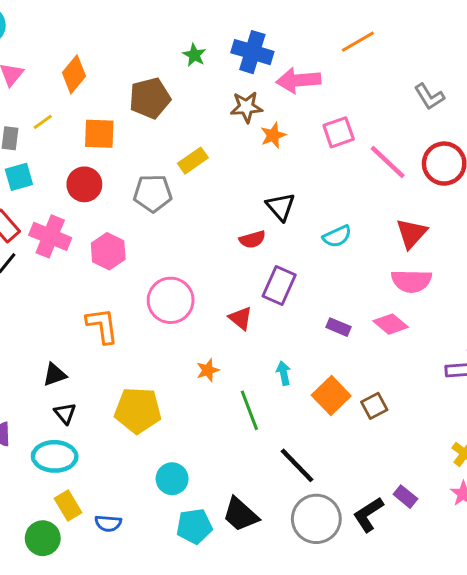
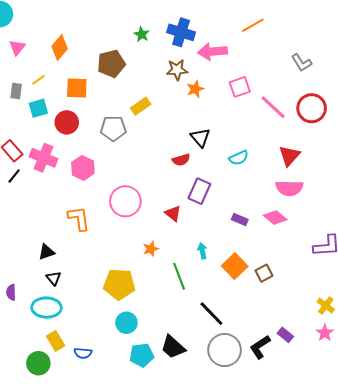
cyan square: (19, 177) -> (38, 108), moved
yellow pentagon: (138, 410) -> (119, 284), moved

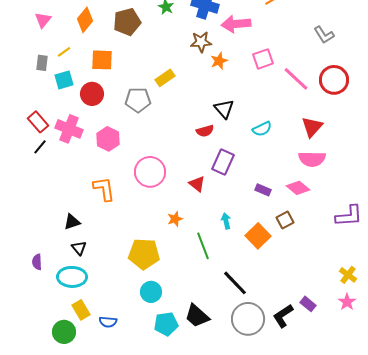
brown pentagon: (111, 64) -> (127, 22), moved
brown square: (264, 273) -> (285, 220), moved

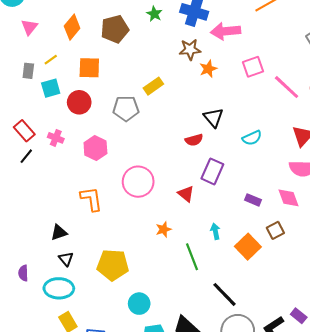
pink cross: (69, 129) -> (56, 138), size x0.6
pink diamond: (298, 188) -> (289, 198), turned 30
yellow pentagon: (144, 254) -> (113, 265), moved

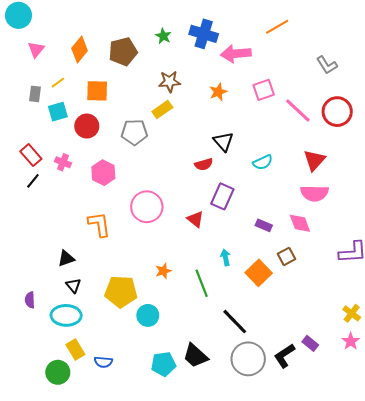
brown star: (190, 49) -> (170, 82), moved
orange star: (164, 229) -> (163, 271), moved
cyan circle: (139, 304) -> (148, 315), moved

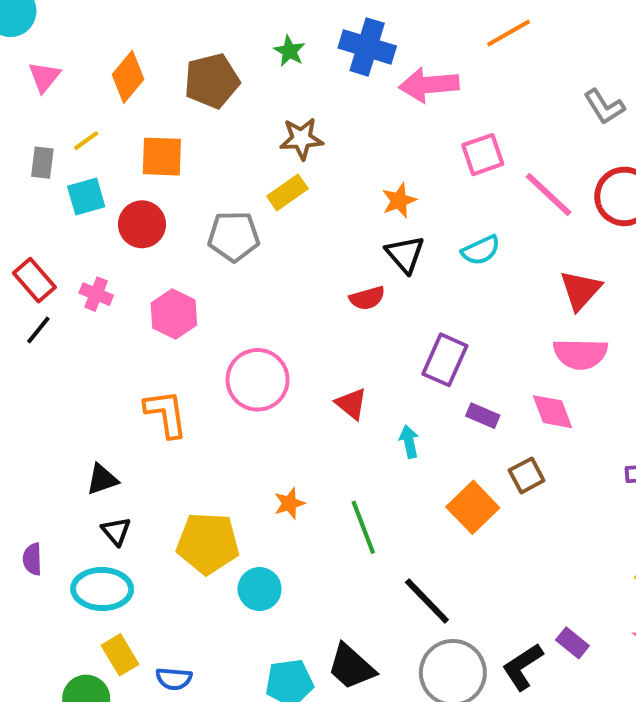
orange star: (218, 92) -> (399, 200), moved
cyan semicircle: (263, 162) -> (481, 250), moved
purple rectangle: (222, 196) -> (445, 360), moved
cyan arrow: (225, 257) -> (409, 442), moved

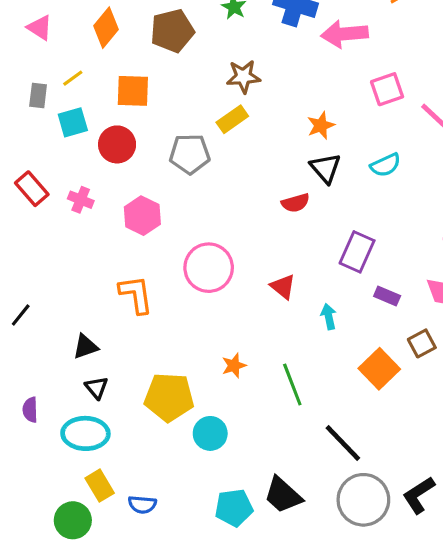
pink triangle: (44, 77) -> (40, 28), turned -36
black line: (38, 330) -> (21, 315), moved

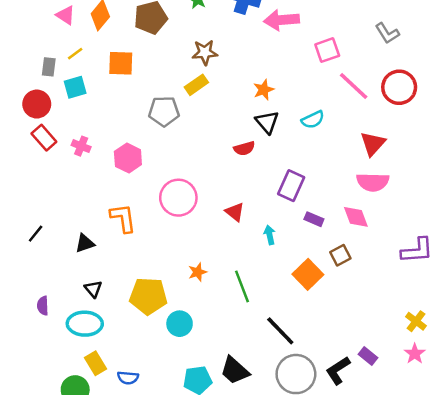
pink triangle: (40, 28) -> (66, 15), moved
pink square: (387, 89) -> (327, 50), moved
red circle: (117, 144) -> (37, 104), moved
black triangle: (85, 347) -> (85, 243), moved

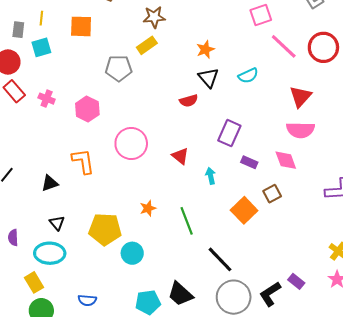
yellow line: (75, 54) -> (41, 18), turned -48
yellow rectangle: (96, 363) -> (34, 282), moved

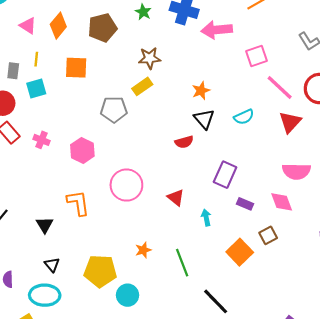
red triangle: (300, 96) -> (290, 122), moved
black triangle: (50, 183) -> (45, 225), turned -42

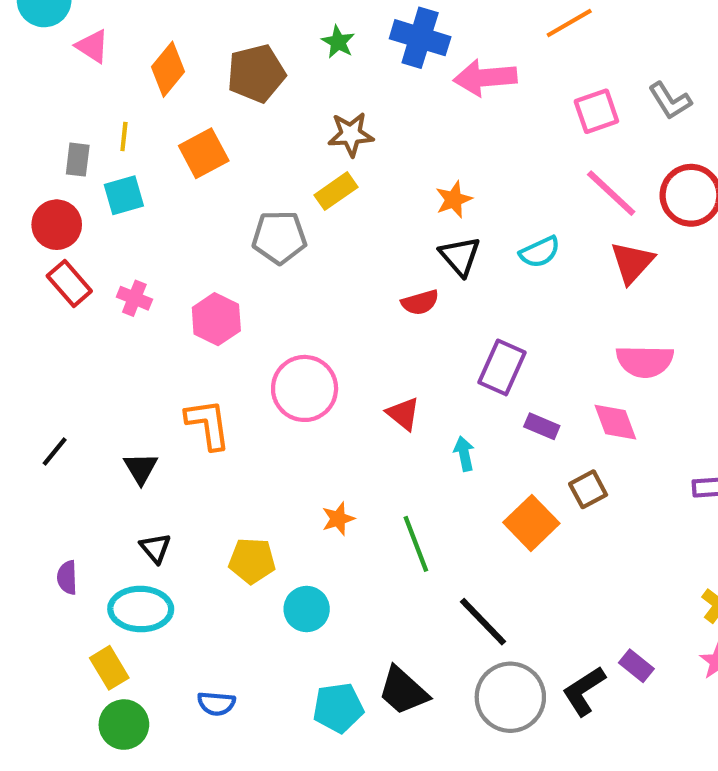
pink triangle: (28, 26) -> (92, 46), moved
pink square: (257, 56) -> (596, 111), moved
orange square: (76, 68) -> (204, 153), turned -30
yellow pentagon: (100, 271) -> (252, 561), size x0.7

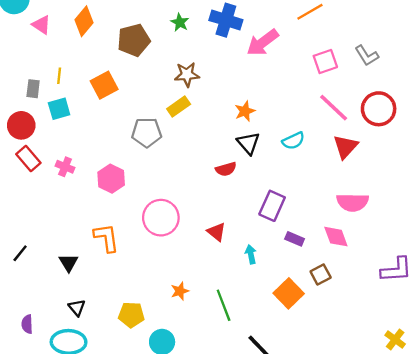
orange diamond: (168, 69) -> (84, 21), moved
pink arrow: (485, 78) -> (263, 43), turned -32

